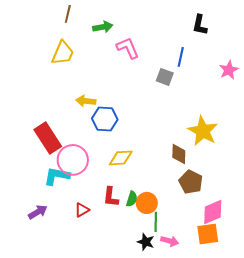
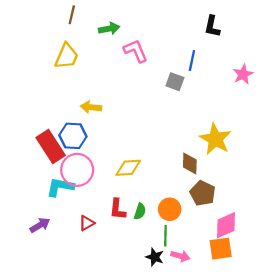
blue hexagon: (105, 119) -> (73, 136), moved
orange circle: (147, 203) -> (170, 209), moved

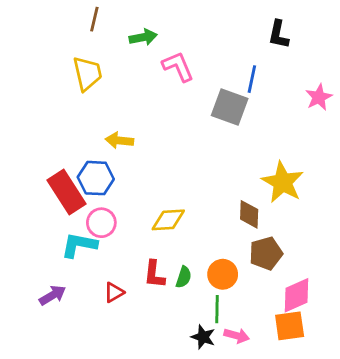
yellow trapezoid: (67, 56) -> (87, 73), turned -36
gray square: (175, 82) -> (230, 107), size x1.5
pink circle: (77, 170) -> (101, 223), size x0.7
brown pentagon: (203, 193) -> (266, 253), turned 30

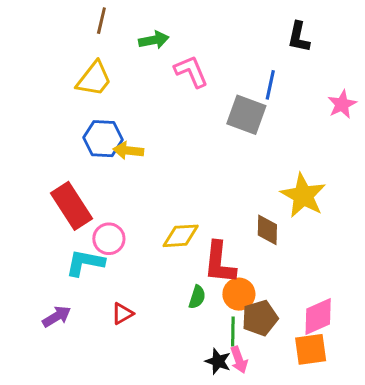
yellow trapezoid: (87, 73) -> (94, 79), turned 51
blue hexagon: (96, 178) -> (103, 139), moved
brown pentagon: (266, 253) -> (260, 318), moved
red L-shape: (154, 274) -> (220, 263), moved, size x1.4
pink arrow: (237, 336) -> (239, 360), moved, turned 55

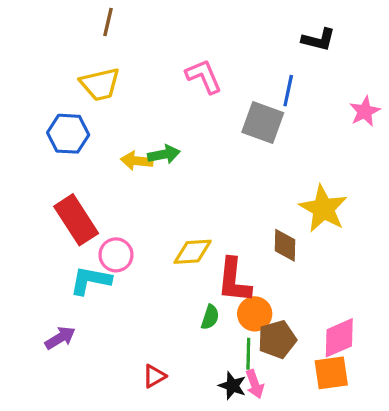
black L-shape: (299, 37) -> (319, 40), turned -88
green arrow: (154, 40) -> (164, 154), moved
yellow trapezoid: (94, 79) -> (100, 84), turned 39
blue hexagon: (103, 139) -> (68, 134), moved
red triangle: (122, 314) -> (154, 376), moved

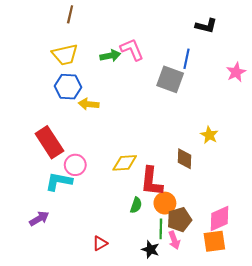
blue hexagon: (68, 134) -> (68, 87), moved
green arrow: (164, 154) -> (110, 56), moved
yellow star: (323, 209) -> (209, 135), size x0.6
pink arrow: (255, 384) -> (174, 240), moved

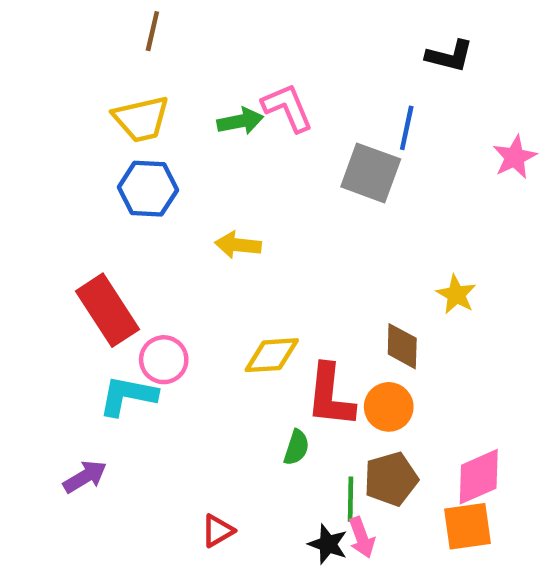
yellow arrow: (89, 104) -> (238, 245), moved
orange circle: (165, 203) -> (389, 407), moved
pink arrow: (174, 240) -> (362, 537), moved

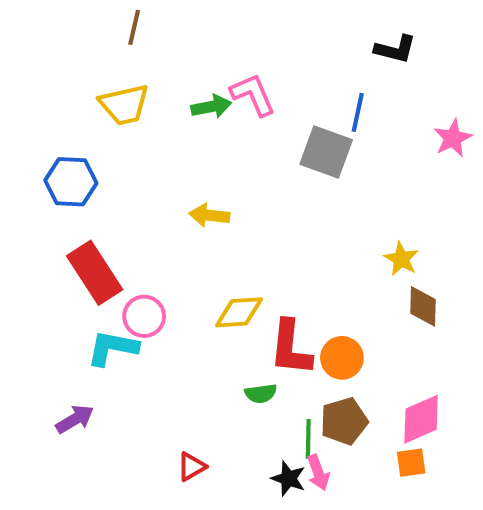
blue hexagon: (148, 189) -> (71, 182), moved
brown diamond: (402, 346) -> (423, 306), moved
green semicircle: (296, 447) -> (261, 393), turned 64
orange square: (467, 526) -> (411, 463), size x0.7

